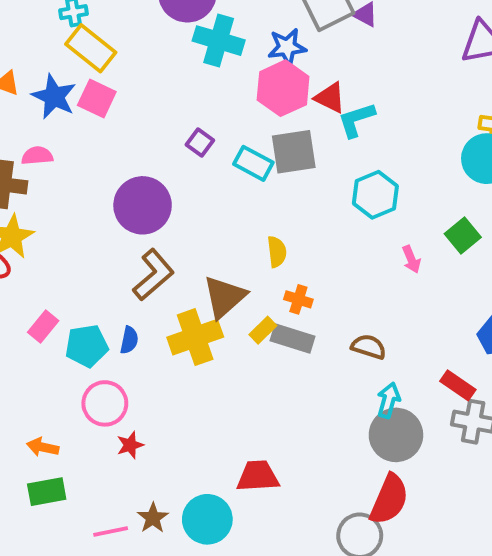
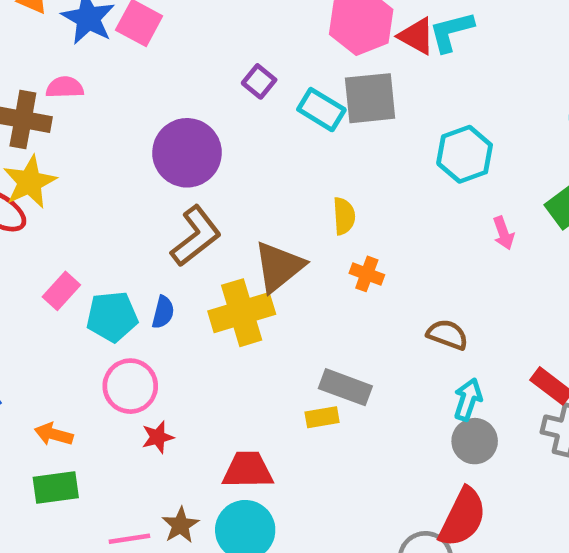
cyan L-shape: (356, 120) -> (451, 32), moved
yellow rectangle: (263, 330) -> (322, 417), moved, turned 32
gray rectangle: (292, 339) -> (345, 387), moved
gray circle: (396, 435) -> (475, 441), size x0.7
red trapezoid: (258, 476) -> (248, 470), moved

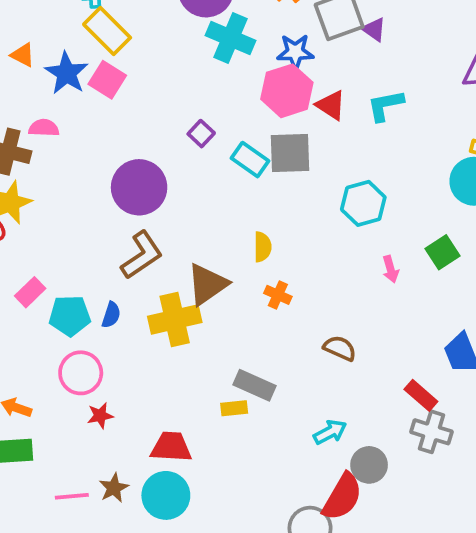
cyan L-shape: (451, 32) -> (385, 105), moved
cyan arrow: (468, 399) -> (330, 432), moved, turned 40
gray circle: (475, 441) -> (369, 465), moved

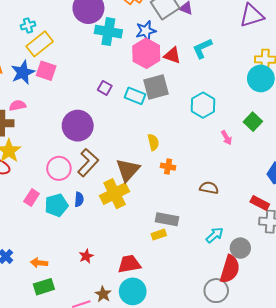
yellow rectangle: (107, 31) -> (40, 44), turned -70
blue star: (66, 73) -> (23, 72), turned 30
pink circle: (81, 373) -> (59, 168), moved

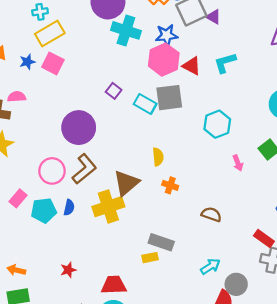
blue star: (23, 72) -> (27, 62), size x0.6

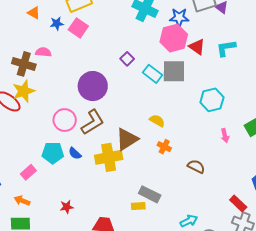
yellow semicircle: (158, 157) -> (157, 121), turned -63
pink rectangle: (18, 198) -> (28, 172), moved
blue semicircle: (69, 208) -> (75, 153), turned 112
brown semicircle: (211, 214) -> (196, 166), moved

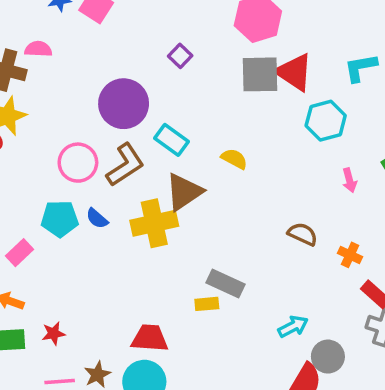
red triangle: (197, 47) -> (294, 72), moved, size x1.4
cyan L-shape: (226, 48) -> (361, 68), moved
cyan rectangle: (153, 74) -> (171, 140), moved
orange cross: (164, 147) -> (350, 255), moved
red star: (67, 207) -> (53, 333), moved

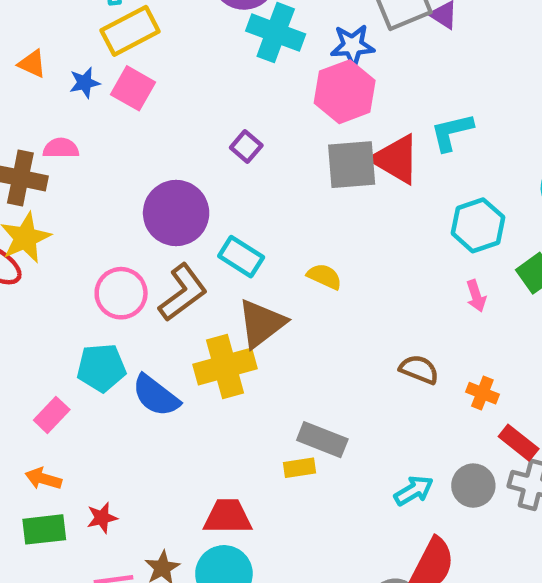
cyan L-shape: (361, 68) -> (452, 132), moved
cyan hexagon: (326, 121) -> (478, 225), moved
blue semicircle: (97, 218) -> (156, 396), moved, size x1.6
gray circle: (328, 357) -> (473, 486), moved

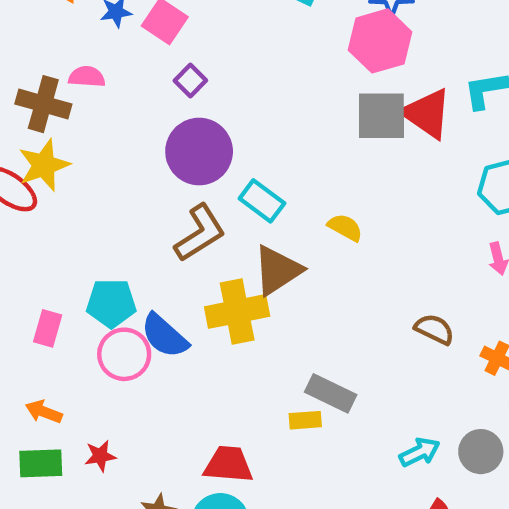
purple square: (246, 146) -> (190, 81), moved
pink circle: (121, 293) -> (124, 354), moved
pink rectangle: (52, 415) -> (48, 328), moved, turned -32

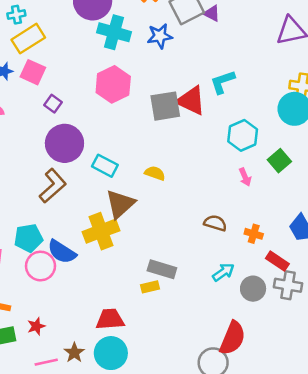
pink hexagon: (380, 41) -> (113, 84), moved
brown L-shape: (200, 233) -> (53, 186), moved
cyan arrow: (420, 452) -> (223, 272), moved

